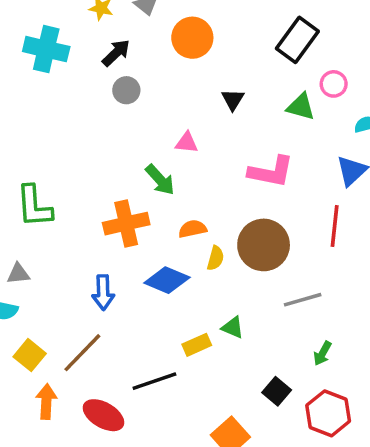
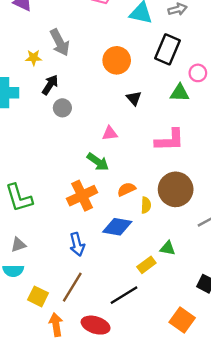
orange circle: (192, 38) -> (117, 60), moved

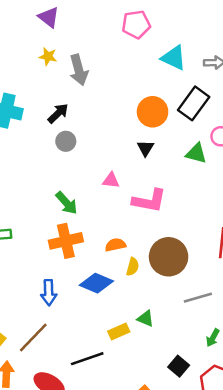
yellow star: (34, 58) -> (48, 56), moved
orange circle: (117, 60) -> (153, 112), moved
pink L-shape: (170, 140) -> (149, 201), moved
green arrow: (98, 162) -> (66, 203), moved

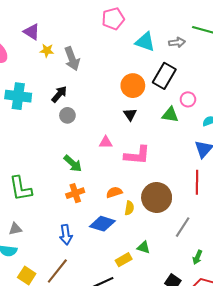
purple triangle: (49, 17) -> (32, 32), moved
orange cross: (66, 241) -> (75, 193), size x0.7
gray line: (198, 298) -> (183, 227), turned -35

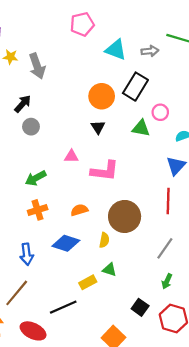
green arrow: (73, 163) -> (36, 178), turned 108
yellow semicircle: (129, 208) -> (104, 240), moved
gray line: (183, 227) -> (165, 248), moved

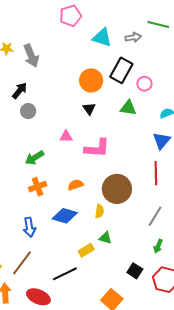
pink circle: (160, 112) -> (144, 84), moved

